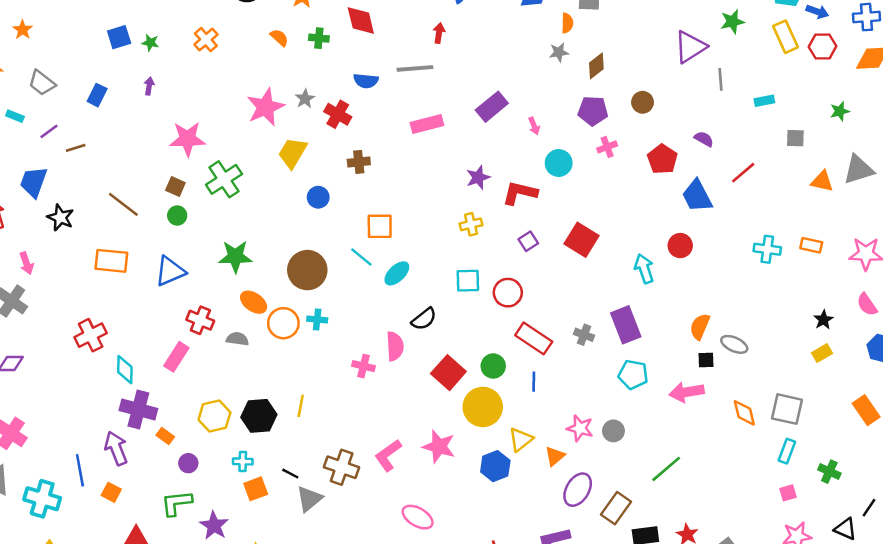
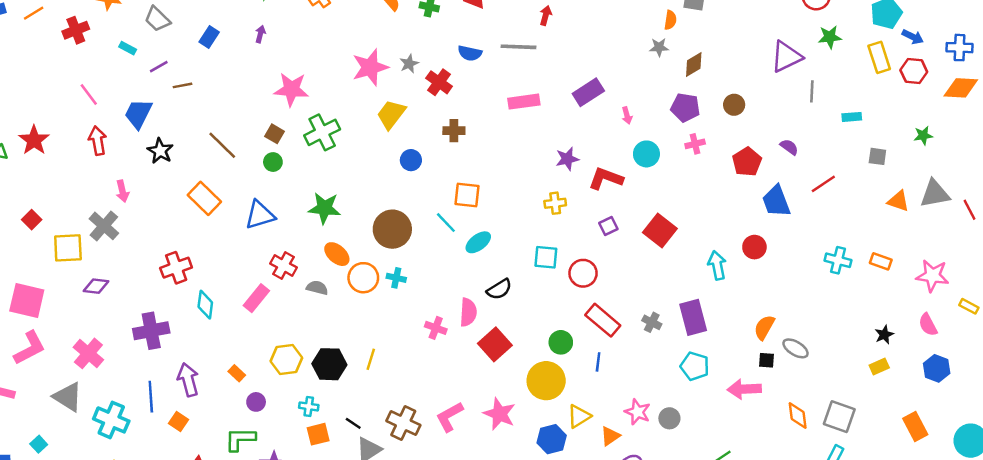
orange rectangle: (111, 261) -> (204, 198), turned 32
red square: (448, 373) -> (495, 344), moved
purple cross: (138, 409) -> (151, 331), moved, turned -32

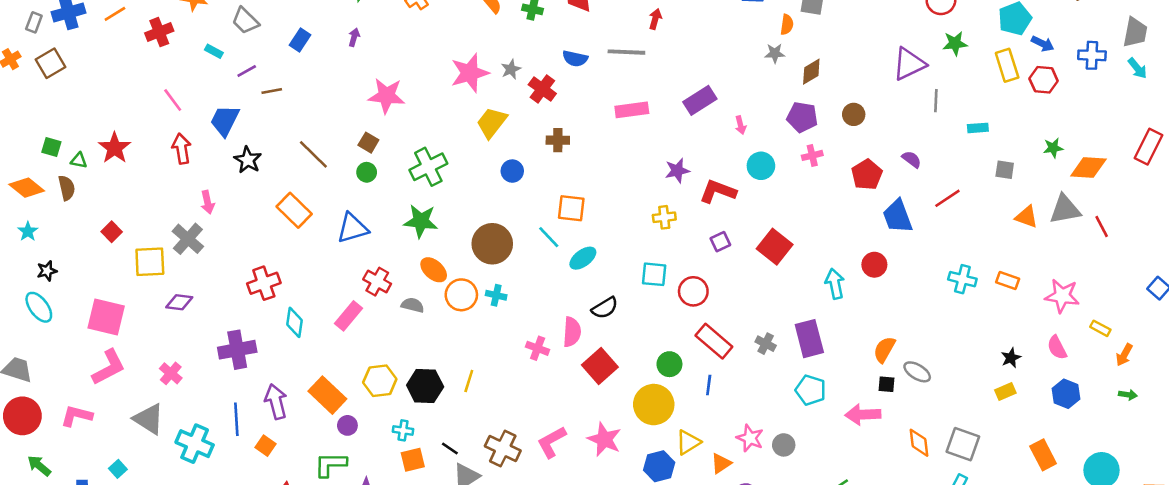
orange diamond: (961, 88) -> (1088, 168), moved
green cross: (322, 132) -> (428, 167), moved
pink cross: (88, 353) -> (171, 373), size x0.7
orange rectangle: (237, 373) -> (327, 395), size x2.0

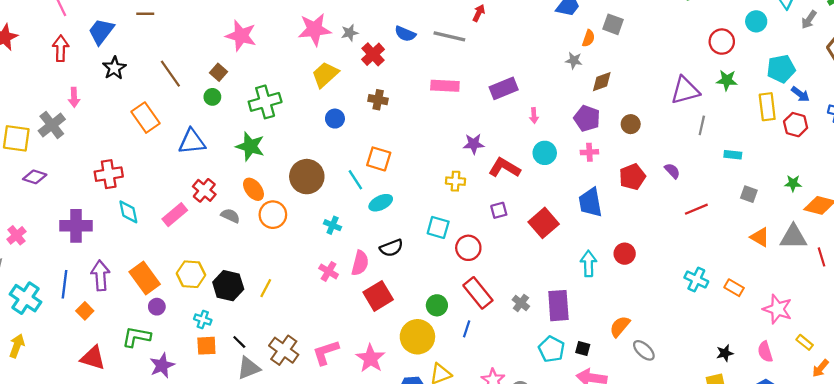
blue trapezoid: (898, 216) -> (590, 202), moved
cyan cross: (496, 295) -> (333, 225), moved
cyan diamond: (294, 322) -> (128, 212), turned -30
black square: (887, 384) -> (583, 348), moved

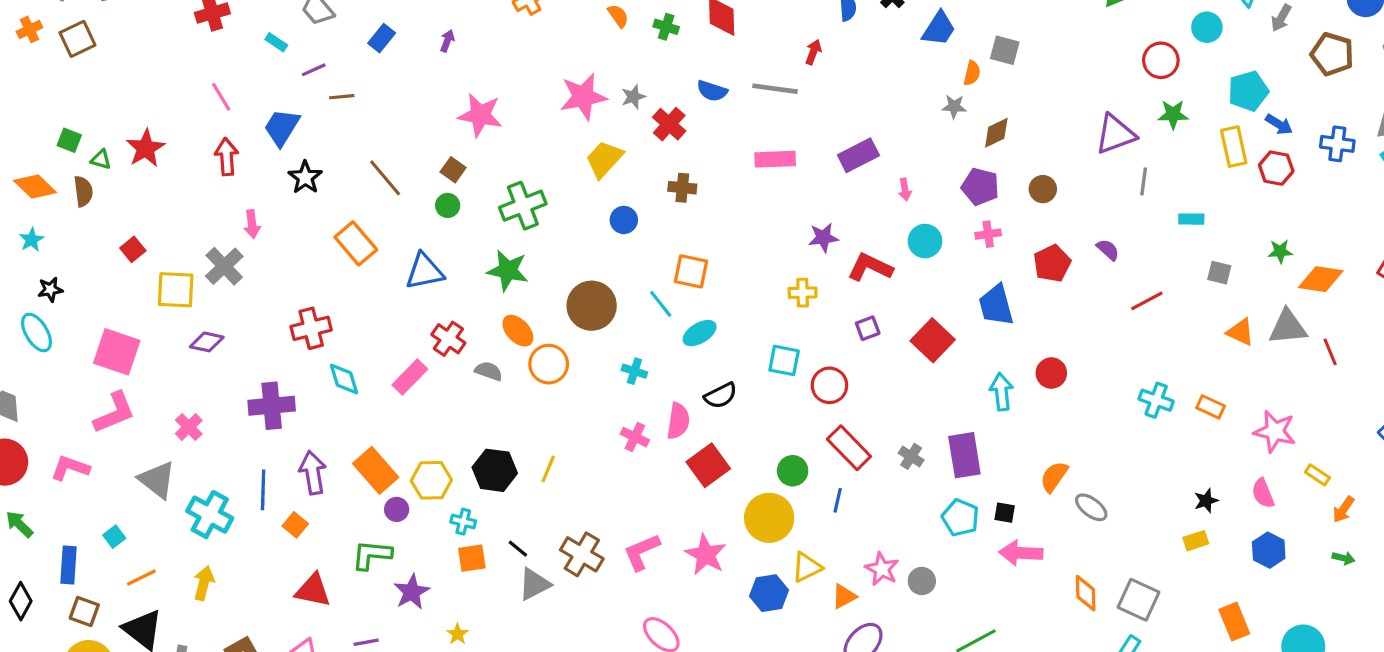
yellow hexagon: (191, 274) -> (431, 480), moved

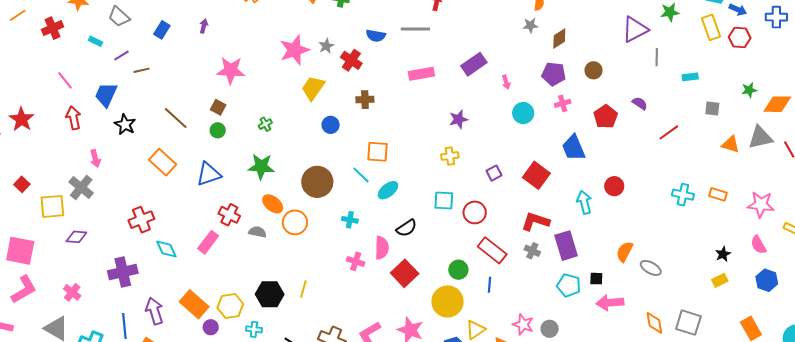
green cross: (523, 206) -> (265, 124), size x0.5
red L-shape: (870, 267) -> (535, 221), moved

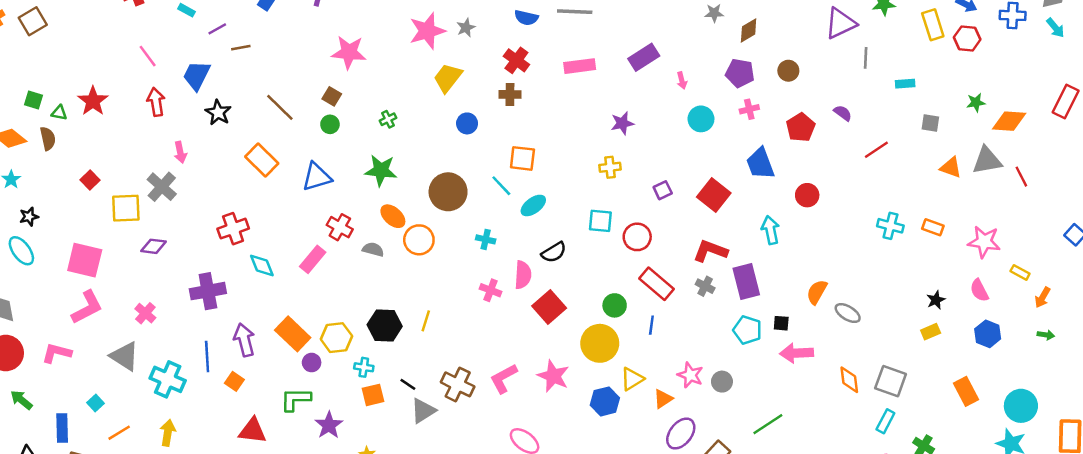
red cross: (351, 60) -> (516, 60), moved
red circle: (614, 186) -> (807, 195), moved

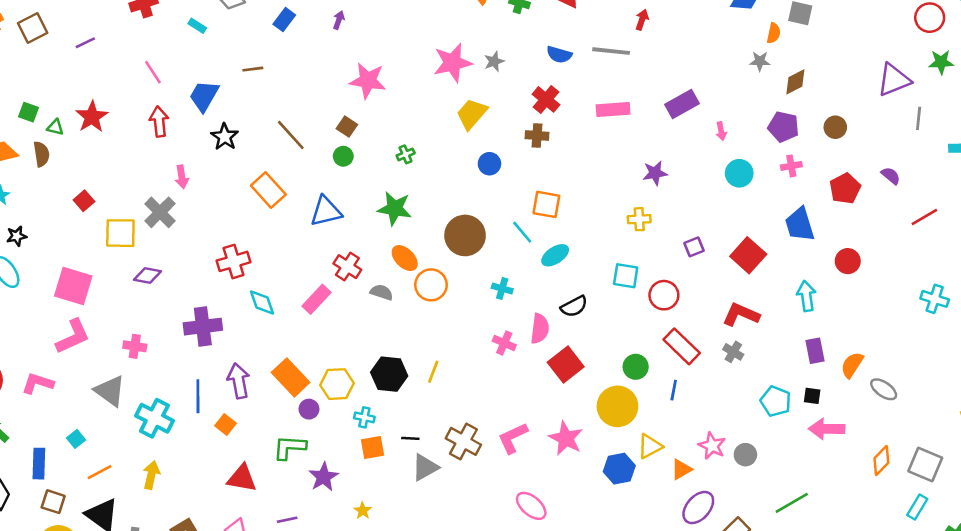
purple line: (217, 29) -> (85, 43), moved
purple rectangle: (746, 282) -> (815, 351), moved, size x0.7
pink cross: (145, 313) -> (135, 346), turned -35
orange diamond: (849, 380) -> (881, 460), turned 48
black line: (408, 384) -> (410, 438), turned -35

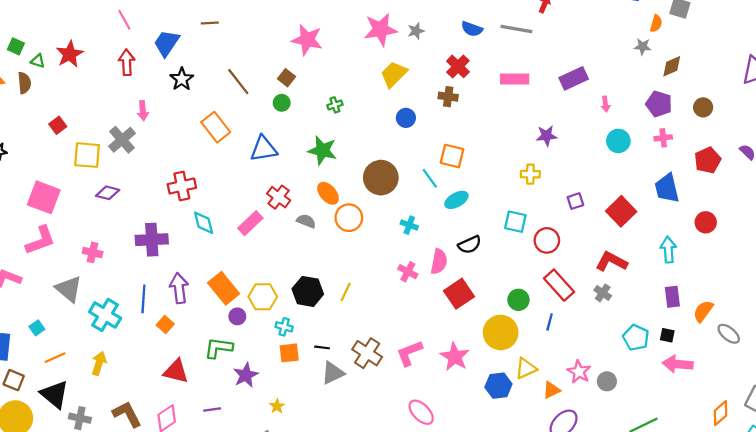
orange diamond: (881, 460) -> (720, 413), moved

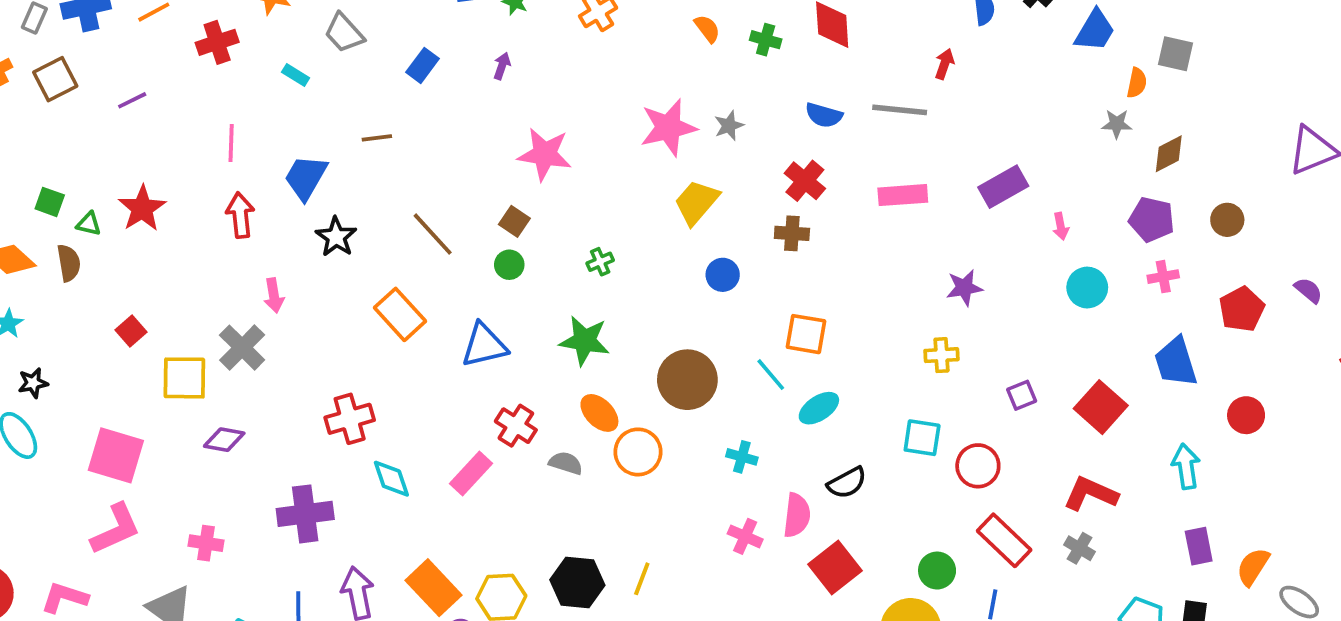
pink line: (124, 20) -> (231, 143), turned 35

